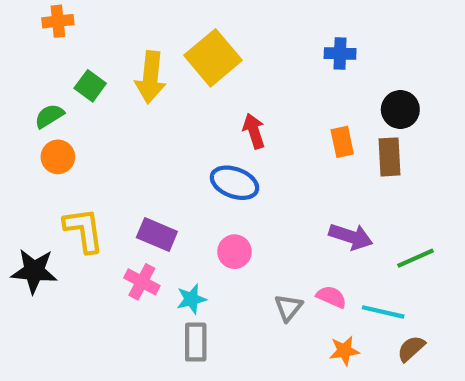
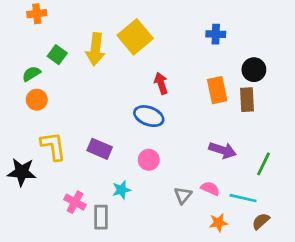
orange rectangle: (342, 142) -> (217, 90), size x1.4
green line: (415, 258) -> (263, 164), turned -40
pink cross: (142, 282) -> (75, 202), moved
gray rectangle: (196, 342) -> (101, 217), moved

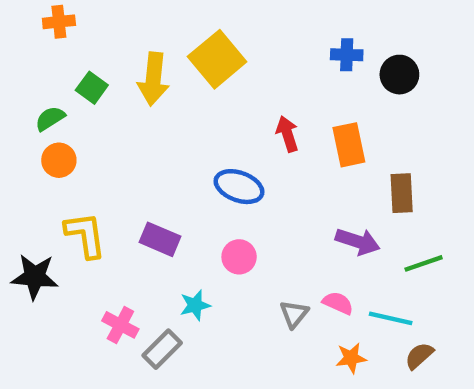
black circle: (254, 70) -> (399, 75), moved
red arrow: (161, 83) -> (287, 134), moved
brown rectangle: (247, 100) -> (402, 193), moved
green line: (263, 164) -> (424, 263), turned 45
gray rectangle: (101, 217) -> (162, 349), turned 45

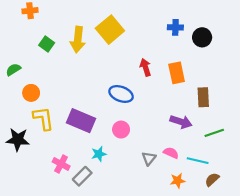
green semicircle: (50, 118) -> (13, 70), moved
orange circle: (59, 160) -> (31, 93), moved
purple rectangle: (160, 239) -> (81, 121), size x1.4

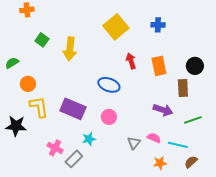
yellow square: (110, 30) -> (116, 27), moved
black circle: (202, 37) -> (195, 66), moved
yellow arrow: (78, 40) -> (70, 49), moved

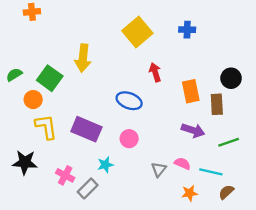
green square: (42, 40) -> (50, 78), moved, size x1.5
orange rectangle: (159, 66) -> (191, 91), moved
black star: (16, 126) -> (25, 162), moved

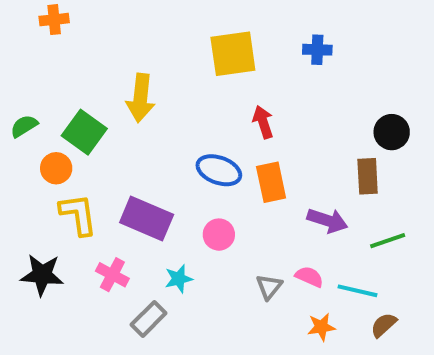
yellow square: (137, 32) -> (233, 54), turned 32
orange rectangle: (191, 91) -> (271, 182), moved
pink cross: (65, 175) -> (112, 275), moved

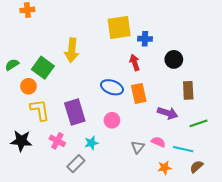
blue cross: (317, 50) -> (145, 39), moved
black circle: (392, 132) -> (174, 59), moved
purple rectangle: (147, 218) -> (75, 112), turned 50

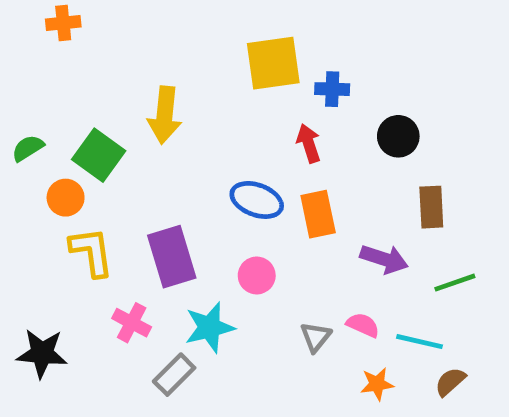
black star: (21, 141) -> (42, 353), moved
cyan star: (91, 143) -> (210, 327), size x1.5

